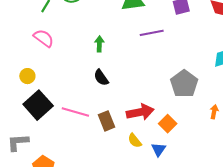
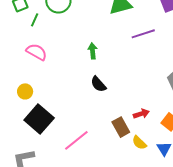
pink line: (75, 112) -> (76, 140), moved, turned -48
red arrow: (140, 112) -> (141, 114), size x0.6
brown rectangle: (106, 121) -> (121, 127), moved

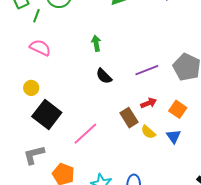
purple line: (143, 34) -> (147, 70), moved

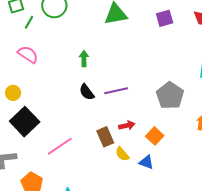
purple line: (147, 70) -> (116, 91), moved
blue triangle: (173, 136) -> (146, 162), turned -42

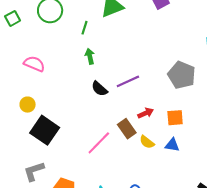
green line: (29, 22) -> (85, 28), moved
orange square: (155, 136) -> (175, 118), turned -36
pink line: (60, 146) -> (99, 143), moved

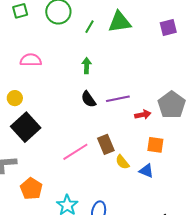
green line: (85, 28) -> (89, 27), moved
pink semicircle: (34, 64) -> (31, 60), turned -35
red arrow: (146, 113) -> (143, 115), moved

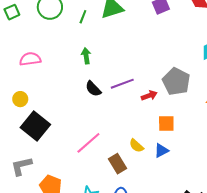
brown rectangle: (106, 144) -> (117, 164), moved
blue triangle: (146, 171) -> (161, 151), turned -42

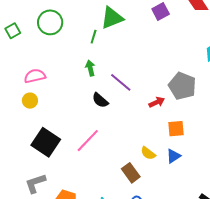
green line: (83, 17) -> (94, 37), moved
purple line: (122, 84) -> (121, 82), moved, turned 65
yellow circle: (20, 99) -> (30, 101), moved
pink line: (88, 143) -> (88, 141), moved

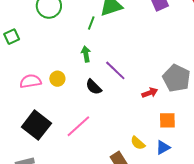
green square: (13, 31) -> (12, 37), moved
pink semicircle: (35, 76) -> (30, 81), moved
yellow circle: (30, 101) -> (57, 79), moved

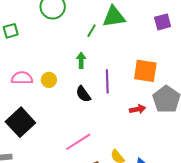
purple line: (115, 70) -> (107, 81), turned 35
orange square: (167, 120) -> (145, 71), moved, size x1.4
pink line: (78, 126) -> (78, 142), moved

